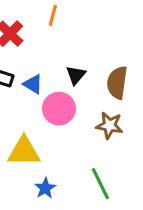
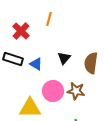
pink circle: (59, 109) -> (53, 91), moved
brown star: (109, 125) -> (76, 91), moved

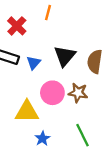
black triangle: (64, 58) -> (65, 56), size x1.5
blue triangle: (36, 64) -> (34, 63), turned 40

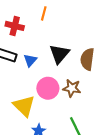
red cross: (17, 26) -> (15, 26), turned -30
yellow triangle: (27, 112) -> (24, 106), turned 45

